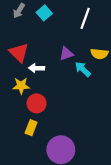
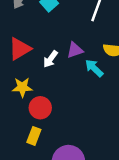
red triangle: (19, 53) -> (20, 49), turned 45
white arrow: (37, 68) -> (51, 59), moved, turned -56

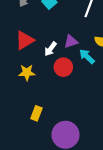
red circle: (40, 108) -> (63, 67), moved

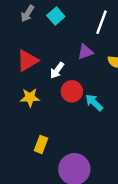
purple triangle: (71, 41) -> (85, 52), moved
cyan arrow: (87, 56) -> (94, 102), moved

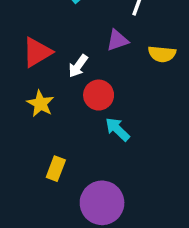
yellow star: (30, 98) -> (40, 104), turned 30
cyan arrow: (94, 102) -> (117, 129), moved

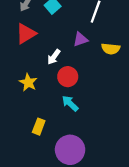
red triangle: (37, 52) -> (26, 34), moved
cyan arrow: (117, 129) -> (70, 103), moved

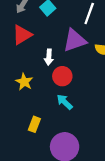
purple triangle: (80, 39) -> (75, 40), size x1.6
white arrow: (54, 57) -> (49, 57), turned -32

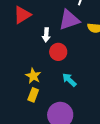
yellow star: (24, 82) -> (33, 76), moved
cyan arrow: (65, 102) -> (69, 80), moved

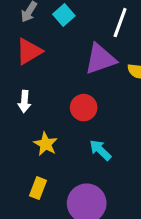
white arrow: (46, 35) -> (24, 101), moved
yellow rectangle: (33, 95) -> (38, 188), moved

